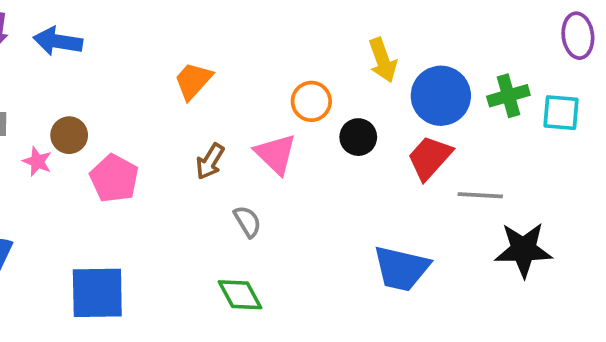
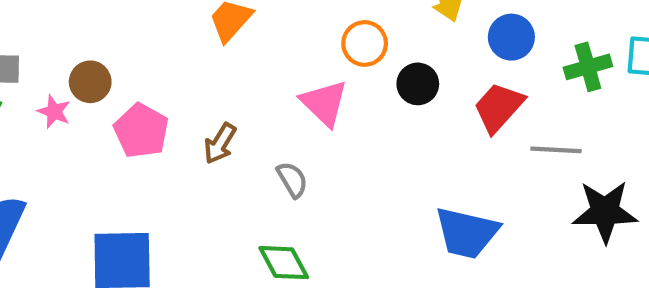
blue circle: (441, 96) -> (511, 37), size x0.7
green cross: (508, 96) -> (588, 67), moved
brown arrow: (210, 161) -> (220, 143), moved

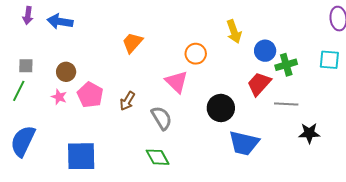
green cross: (588, 67) -> (286, 65), moved
black circle: (418, 84) -> (221, 108), moved, size x1.4
pink star: (54, 112) -> (59, 97), moved
gray semicircle: (292, 180) -> (162, 118), size x1.4
black star: (605, 212) -> (309, 133), size x0.7

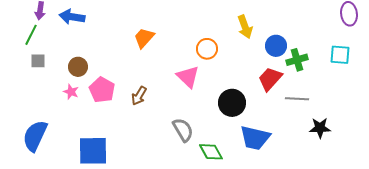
green line: (19, 91) -> (31, 35), moved
gray semicircle: (162, 118) -> (183, 130), moved
green diamond: (158, 157) -> (211, 152), moved

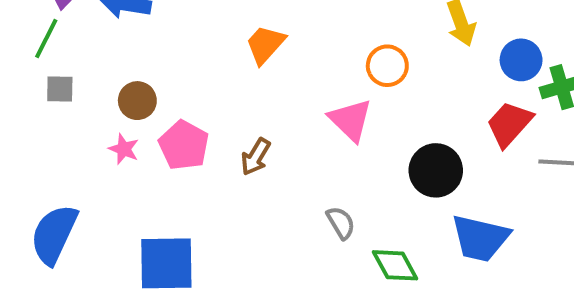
gray semicircle: (183, 130) -> (341, 223), size x0.7

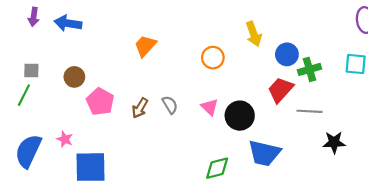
green line: (46, 39) -> (24, 95), moved
pink triangle: (351, 120) -> (210, 107), moved, size x0.7
pink star: (124, 149) -> (65, 139), moved
gray semicircle: (341, 223) -> (170, 105), moved
green diamond: (395, 265) -> (217, 168), turned -76

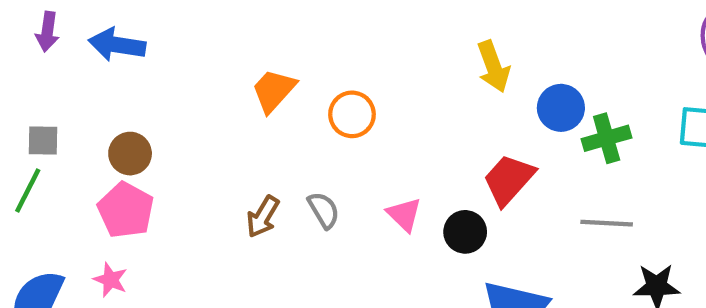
orange circle: (213, 58) -> (352, 114), moved
red trapezoid: (280, 90) -> (509, 180), moved
pink pentagon: (100, 102) -> (126, 210), moved
black circle: (240, 116) -> (465, 232), size x0.7

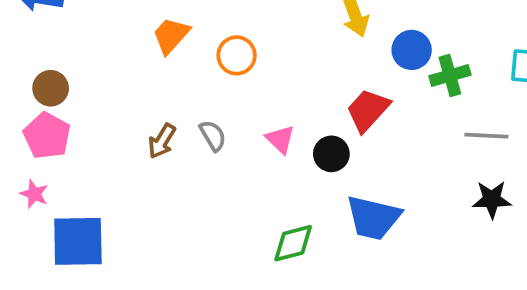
gray line: (607, 223) -> (486, 136), moved

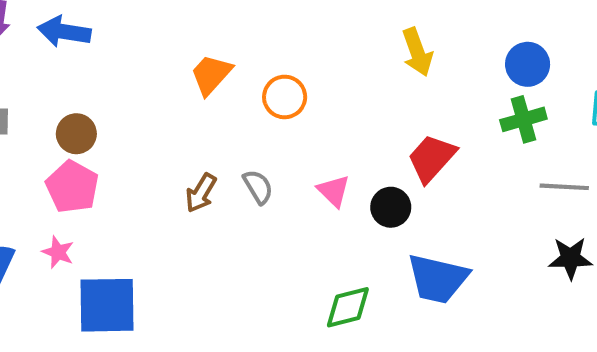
blue circle: (412, 50) -> (528, 64), moved

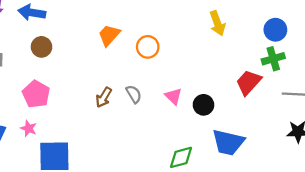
brown circle: (76, 134) -> (41, 47), moved
red trapezoid: (432, 158) -> (249, 82), moved

